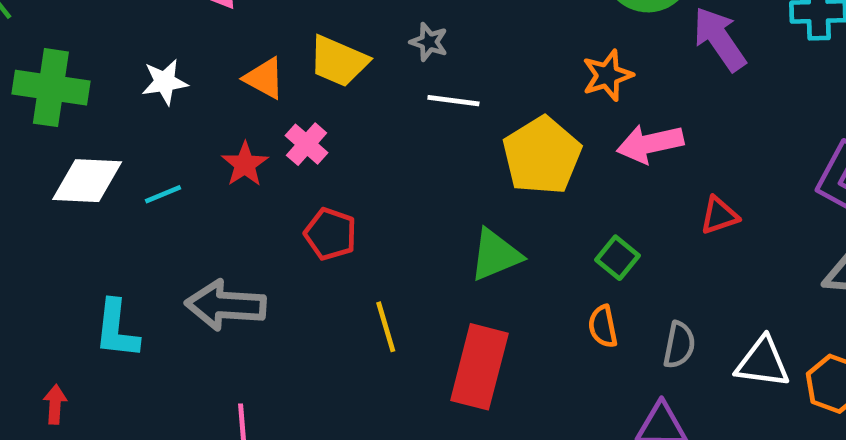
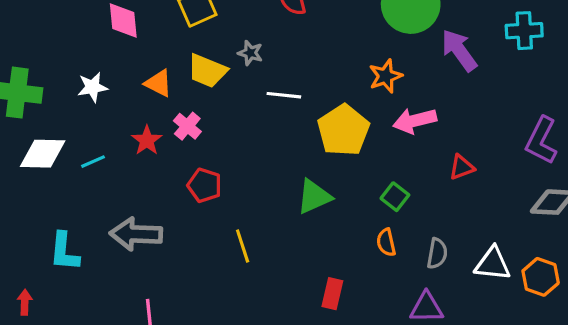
gray star: (429, 42) -> (250, 53), moved
red rectangle: (479, 367) -> (332, 294), moved, size x0.6

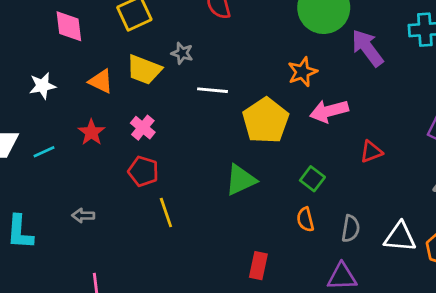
pink cross: (187, 126) -> (143, 128), moved
gray arrow: (136, 234) -> (83, 216), size x0.5
yellow line: (243, 246) -> (166, 213), moved

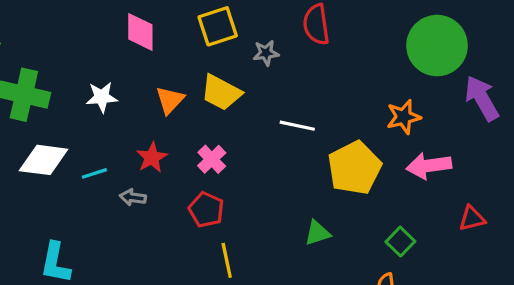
gray star: (182, 53) -> (266, 53), moved, turned -30
orange triangle: (101, 81) -> (170, 100), turned 40
green triangle: (241, 180) -> (317, 233), size x0.7
gray arrow: (83, 216) -> (133, 197), moved

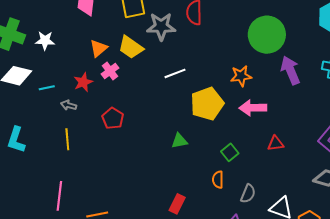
gray star: (266, 53) -> (161, 26), size x1.8
white star: (102, 97) -> (45, 41), moved
white line: (297, 126) -> (175, 73), turned -40
pink cross: (212, 159) -> (110, 71), moved
yellow line: (227, 260) -> (67, 139), moved

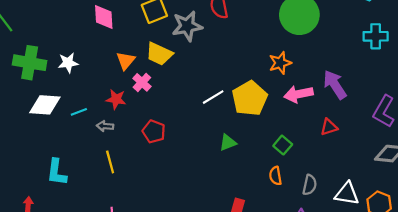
purple arrow: (290, 70) -> (335, 85), moved
white line: (175, 73) -> (213, 97), moved
red star: (83, 82) -> (116, 99), turned -30

